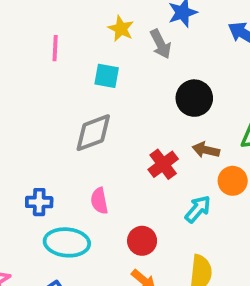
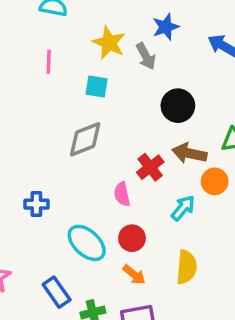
yellow star: (121, 29) -> (109, 43), size x1.4
brown arrow: (206, 150) -> (189, 153), size x1.4
pink semicircle: (99, 201) -> (122, 194), moved
cyan ellipse: (67, 242) -> (87, 243), moved, turned 39

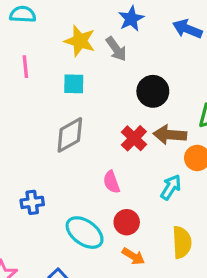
red cross: (150, 167) -> (134, 138), moved

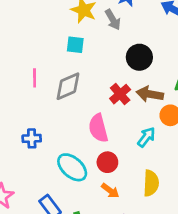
pink line: (25, 67) -> (35, 78), moved
pink semicircle: (112, 182) -> (98, 128), size x1.5

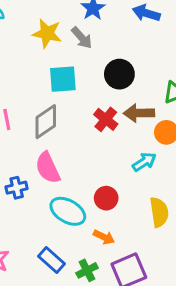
cyan square: (75, 45) -> (63, 79), moved, size x1.4
pink semicircle: (98, 128) -> (48, 168), moved
cyan arrow: (146, 137) -> (144, 162), turned 30
orange arrow: (110, 191) -> (104, 237), moved

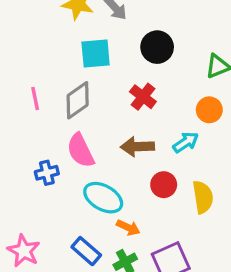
brown arrow: (139, 113) -> (137, 147), moved
red circle: (106, 198) -> (164, 185), moved
orange arrow: (104, 237) -> (128, 227), moved

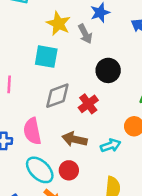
cyan square: (96, 53) -> (46, 57), moved
gray diamond: (78, 100) -> (57, 96), moved
red circle: (164, 185) -> (69, 170), moved

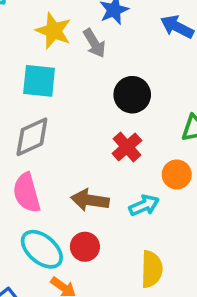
gray diamond: (57, 96) -> (32, 137), moved
red cross: (88, 104) -> (127, 147), moved

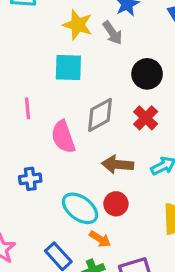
gray diamond: (32, 137) -> (100, 115), moved
pink semicircle: (27, 193) -> (63, 137), moved

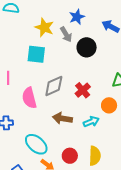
black circle: (147, 74) -> (87, 47), moved
red circle: (116, 204) -> (70, 156), moved

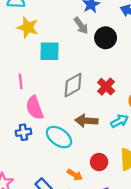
yellow star: (44, 27) -> (28, 27), moved
pink semicircle: (29, 98) -> (35, 108), moved
cyan ellipse: (36, 144) -> (59, 137), moved

